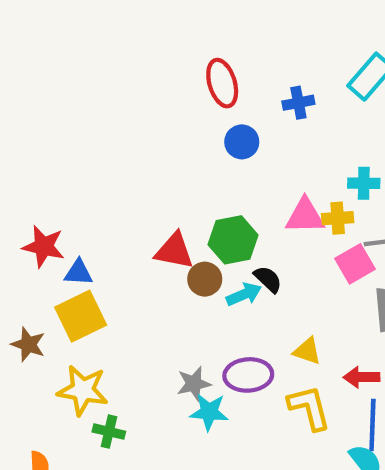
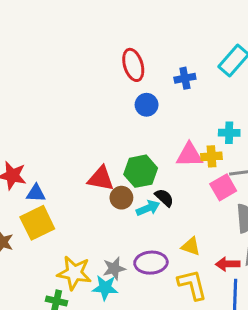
yellow star: (83, 390) -> (74, 273), moved
cyan star: (209, 412) -> (105, 288), moved

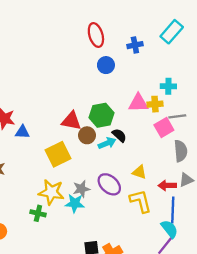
yellow square: (37, 223) -> (58, 154), moved
purple ellipse: (151, 263) -> (109, 184), turned 45

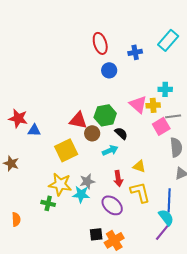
pink triangle: (138, 103) -> (138, 104), turned 42
cyan arrow: (107, 143) -> (110, 150), moved
purple ellipse: (109, 184) -> (112, 205), moved
red arrow: (167, 185) -> (118, 178), moved, turned -98

